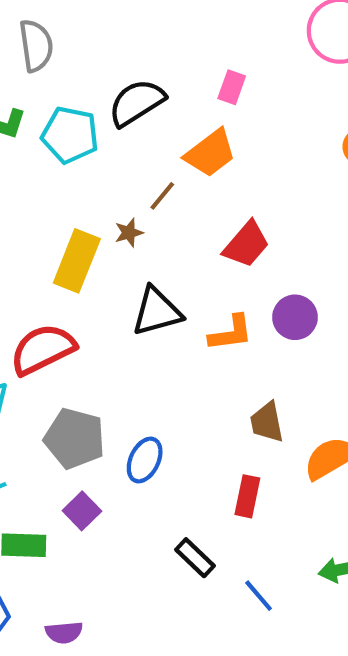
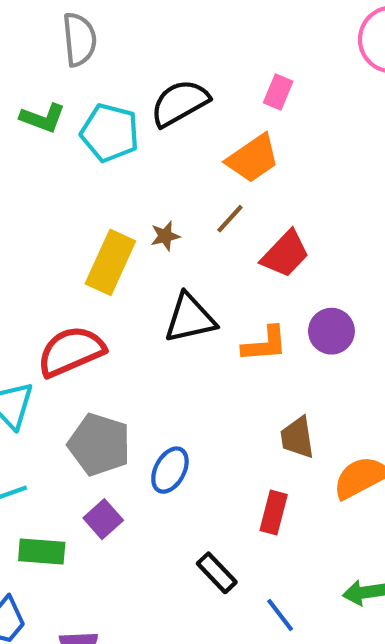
brown line: (162, 196) -> (230, 219), moved

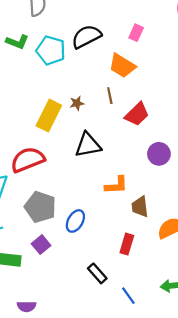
orange trapezoid: (253, 158) -> (122, 66), turned 64
brown line: (230, 219) -> (110, 96), turned -56
orange L-shape: (265, 344) -> (116, 185), moved

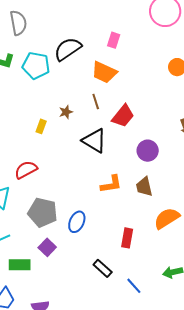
yellow rectangle: (49, 116) -> (41, 126), size x0.5
black triangle: (88, 145) -> (94, 141), moved, turned 48
red semicircle: (28, 160) -> (26, 170), size x0.7
brown trapezoid: (140, 207) -> (144, 187), moved

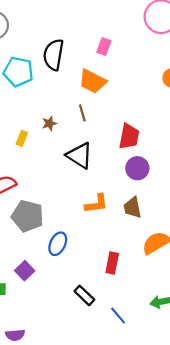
black semicircle: (68, 49) -> (53, 55), turned -48
red trapezoid: (123, 116) -> (129, 136), moved, turned -30
gray pentagon: (43, 212) -> (27, 216), moved

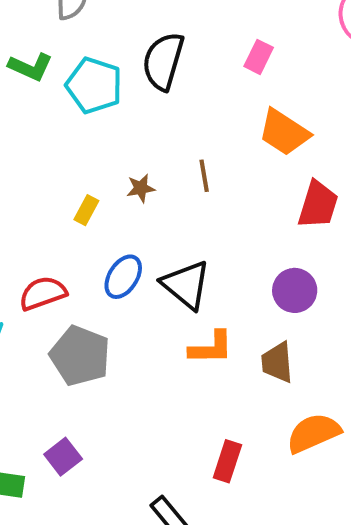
orange trapezoid: (93, 81) -> (284, 132), moved
red trapezoid: (129, 136) -> (318, 205), moved
black triangle: (80, 156) -> (186, 285), moved
blue ellipse: (58, 244) -> (123, 277), moved

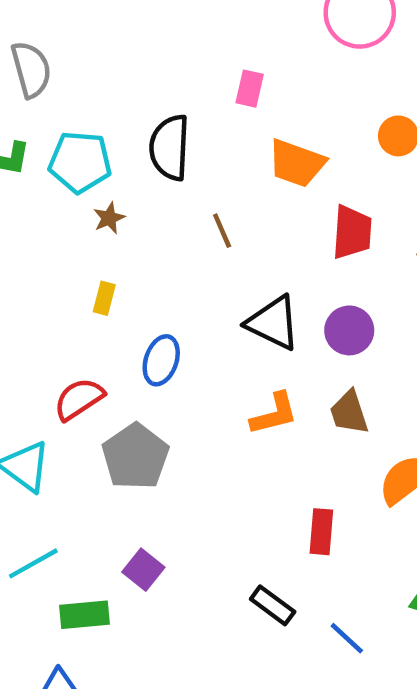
black semicircle: (163, 61) -> (170, 148), moved
brown star: (141, 188) -> (109, 218), moved
black triangle: (186, 285) -> (273, 323), moved
gray pentagon: (80, 356) -> (135, 457), turned 30

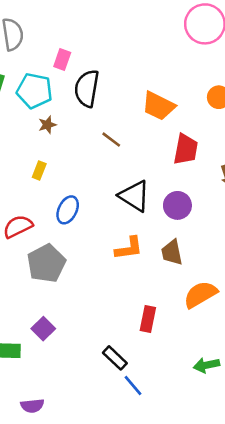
pink rectangle: (250, 89) -> (62, 59), moved
brown line: (222, 231) -> (111, 140), turned -36
blue line: (347, 638) -> (133, 385), moved

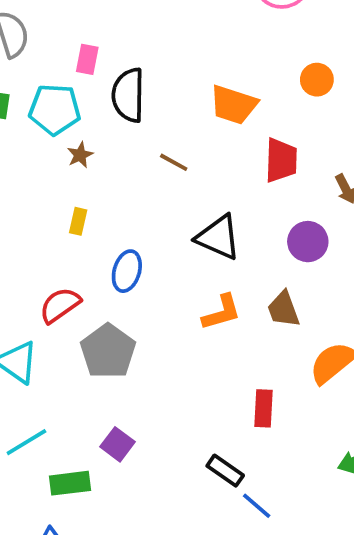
purple circle: (177, 205) -> (308, 242), moved

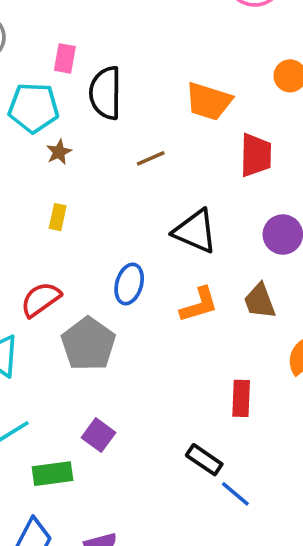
brown line: (174, 162) -> (151, 158), turned -52
blue ellipse: (127, 271) -> (129, 284), moved

